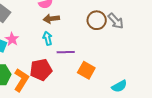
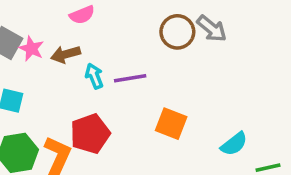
brown arrow: (51, 19) -> (66, 54), moved
pink star: (12, 39) -> (31, 49), moved
purple line: (66, 52) -> (130, 78), moved

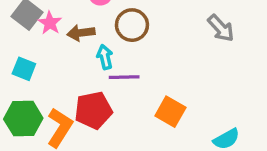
brown circle: (177, 32) -> (132, 25), moved
purple line: (130, 78) -> (124, 77), moved

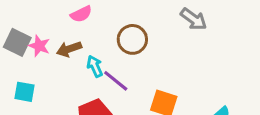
brown circle: (132, 25) -> (132, 39), moved
purple line: (124, 77) -> (116, 81), turned 52

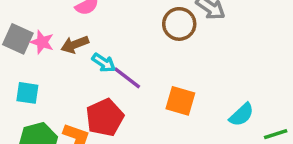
brown circle: (132, 39) -> (179, 24), moved
cyan arrow: (95, 66) -> (104, 63), turned 150

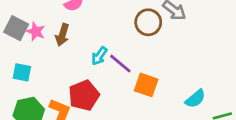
brown arrow: (75, 45) -> (62, 35), turned -55
cyan arrow: (104, 63) -> (99, 56), moved, turned 90
purple line: (127, 78) -> (120, 64), moved

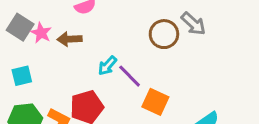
brown arrow: (62, 35) -> (70, 39), turned 65
cyan square: (22, 72) -> (22, 76), turned -30

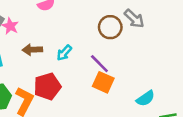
brown arrow: (70, 39) -> (32, 50), moved
purple line: (130, 76) -> (99, 64), moved

